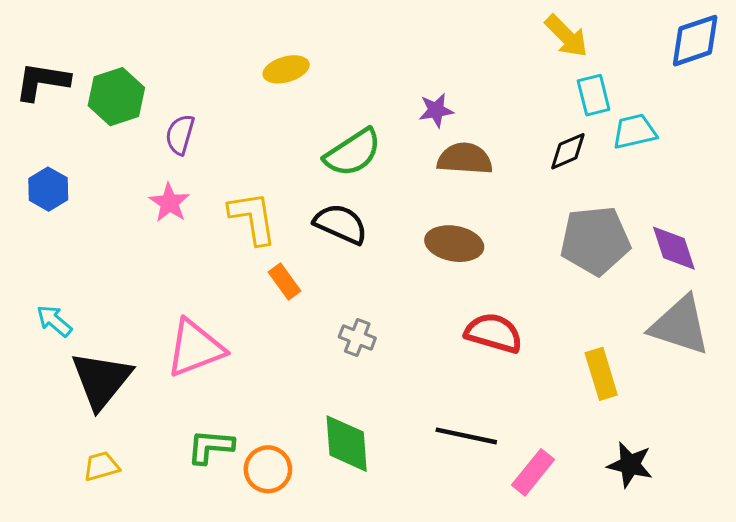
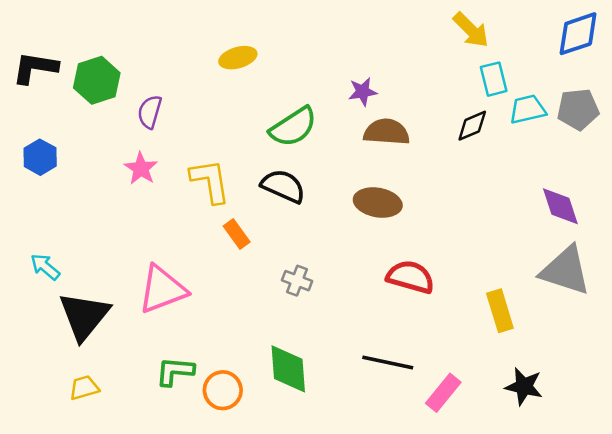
gray pentagon: (595, 241) -> (578, 109), moved, size x0.7

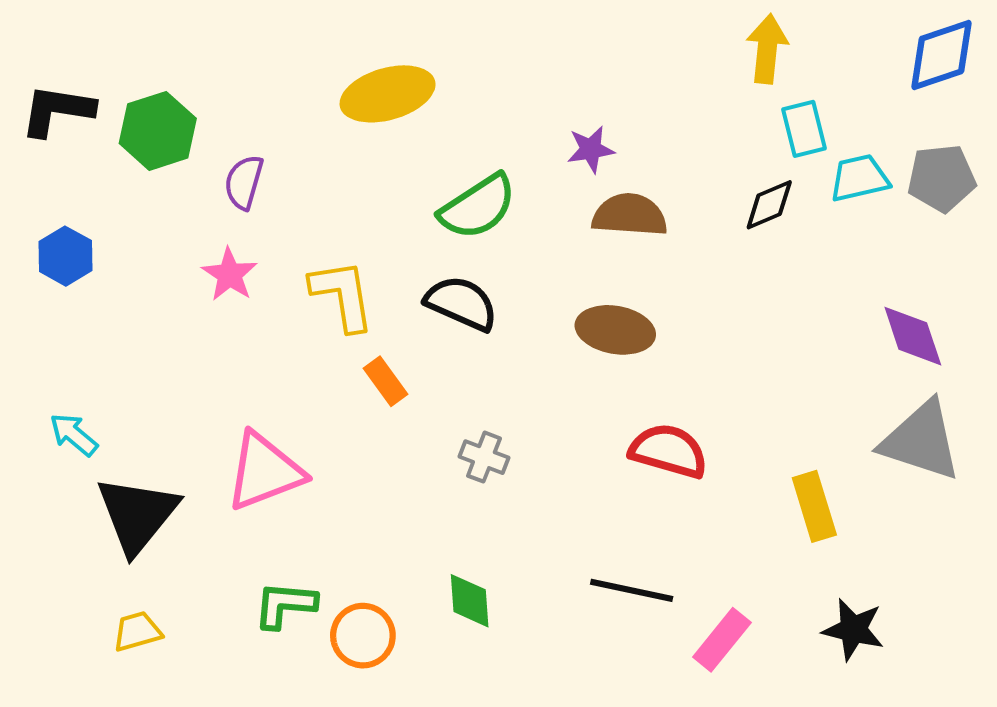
yellow arrow: (471, 30) -> (767, 49), turned -129
yellow ellipse: (238, 58) -> (388, 94), size x1.5
green diamond: (288, 369) -> (470, 601), size x0.7

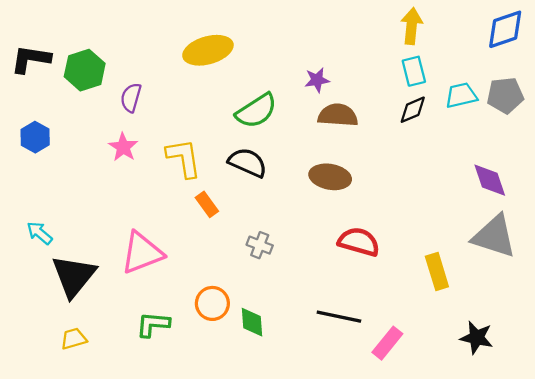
cyan rectangle: (804, 129) -> (414, 71), moved
black star: (853, 629) -> (477, 338), moved
orange circle: (363, 636) -> (212, 303), moved

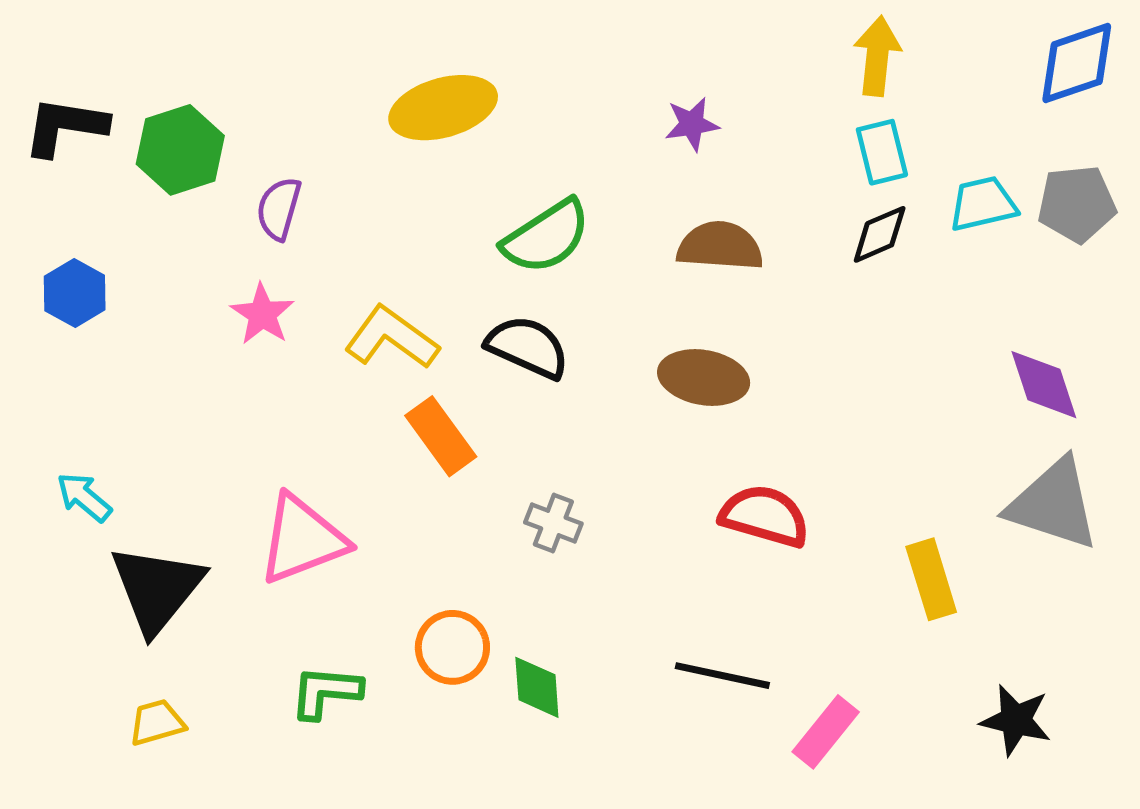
purple star: (317, 80) -> (692, 124), moved
yellow L-shape: (184, 158) -> (391, 338), turned -45
orange rectangle: (207, 204) -> (441, 436), size x1.4

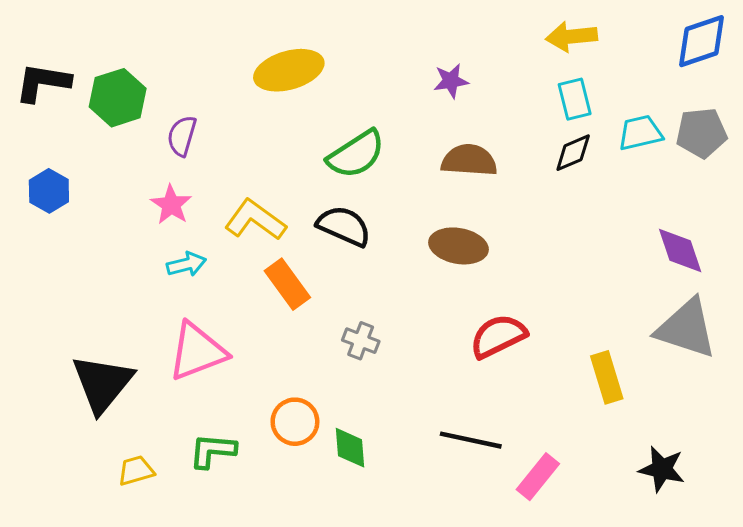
yellow arrow: (877, 56) -> (572, 37), turned -102
cyan arrow: (84, 497) -> (186, 264), moved, turned 126
red semicircle: (765, 516) -> (498, 336), turned -42
yellow trapezoid: (157, 722) -> (136, 471), moved

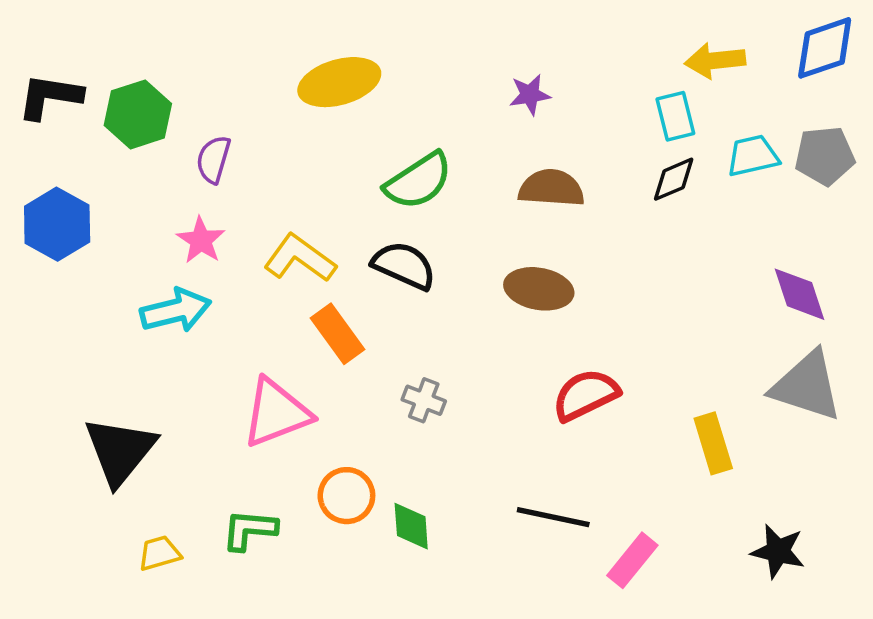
yellow arrow: (572, 37) -> (715, 61), moved
blue hexagon: (49, 191) -> (57, 224), size x1.4
cyan arrow: (186, 264) -> (176, 310), moved, size x1.5
pink triangle: (197, 351) -> (276, 413), moved

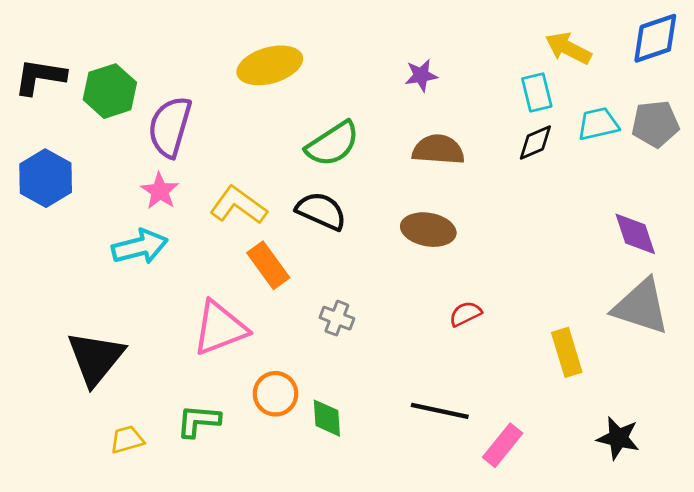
yellow arrow: (715, 61) -> (568, 48), turned 33
purple semicircle: (213, 159) -> (170, 127), size x1.6
red semicircle: (586, 395) -> (465, 314), size x0.6

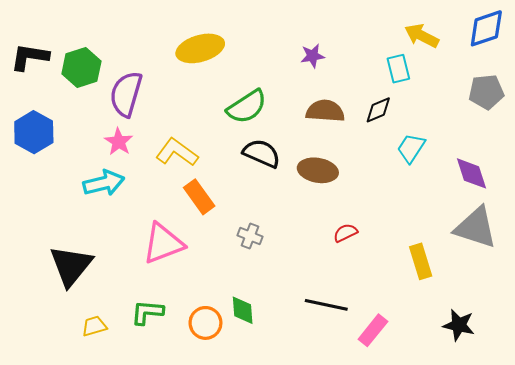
cyan trapezoid: (598, 124) -> (411, 148), moved, turned -44
black diamond: (535, 142) -> (378, 110), moved
black semicircle: (321, 211) -> (262, 153), moved
orange circle: (275, 394) -> (205, 323), moved

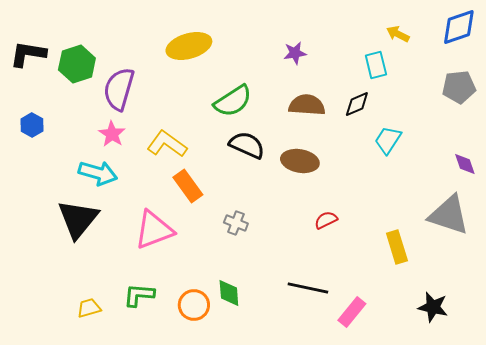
yellow arrow: (422, 36) -> (398, 34), size x0.7
blue hexagon: (34, 132) -> (32, 125), size x0.6
purple diamond: (471, 173) -> (465, 164), moved, size x0.7
cyan arrow: (104, 183) -> (98, 173), turned 30
black triangle: (71, 266) -> (78, 219), moved

